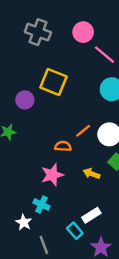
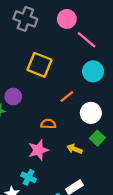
purple circle: (25, 100) -> (13, 97), moved
orange line: (83, 131) -> (67, 97), moved

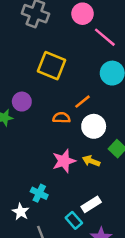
white circle: (91, 113) -> (94, 126), moved
orange semicircle: (48, 124) -> (61, 118), moved
pink star: (38, 150) -> (64, 161), moved

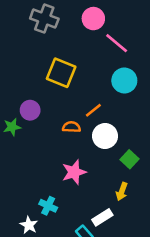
yellow arrow: (91, 161) -> (122, 192), moved, turned -91

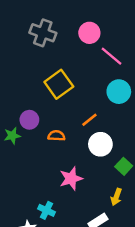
yellow square: (61, 73) -> (59, 84), turned 32
orange semicircle: (71, 127) -> (56, 136), moved

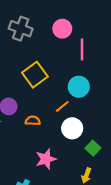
pink line: (111, 56) -> (82, 49), turned 50
cyan circle: (119, 92) -> (79, 87), moved

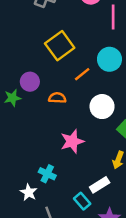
orange line: (62, 106) -> (82, 74), moved

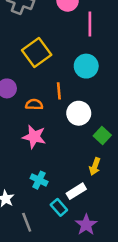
orange line: (82, 74) -> (59, 91), moved, turned -56
pink star: (72, 141) -> (34, 137), moved, turned 30
cyan cross: (47, 174) -> (39, 180), moved

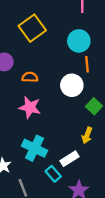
orange line: (59, 91) -> (87, 64), moved
cyan cross: (39, 180) -> (35, 148), size x1.5

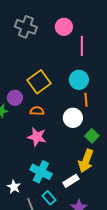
yellow square: (32, 28) -> (39, 82), moved
yellow arrow: (87, 135) -> (86, 161), size x1.6
cyan rectangle: (53, 174) -> (49, 198), moved

